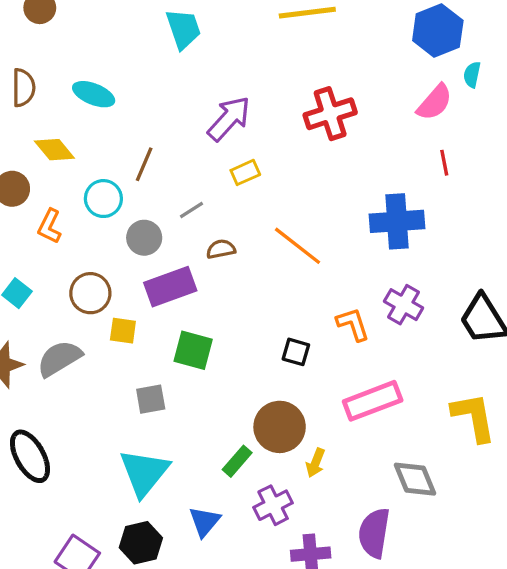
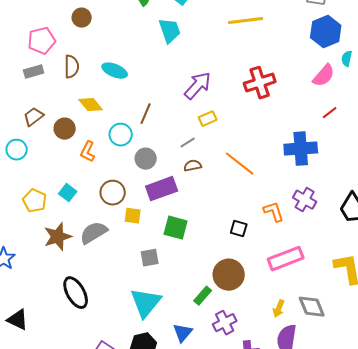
red line: (444, 163) -> (330, 113), turned 63
gray line: (191, 210) -> (188, 143), moved
yellow arrow: (315, 463) -> (279, 309), moved

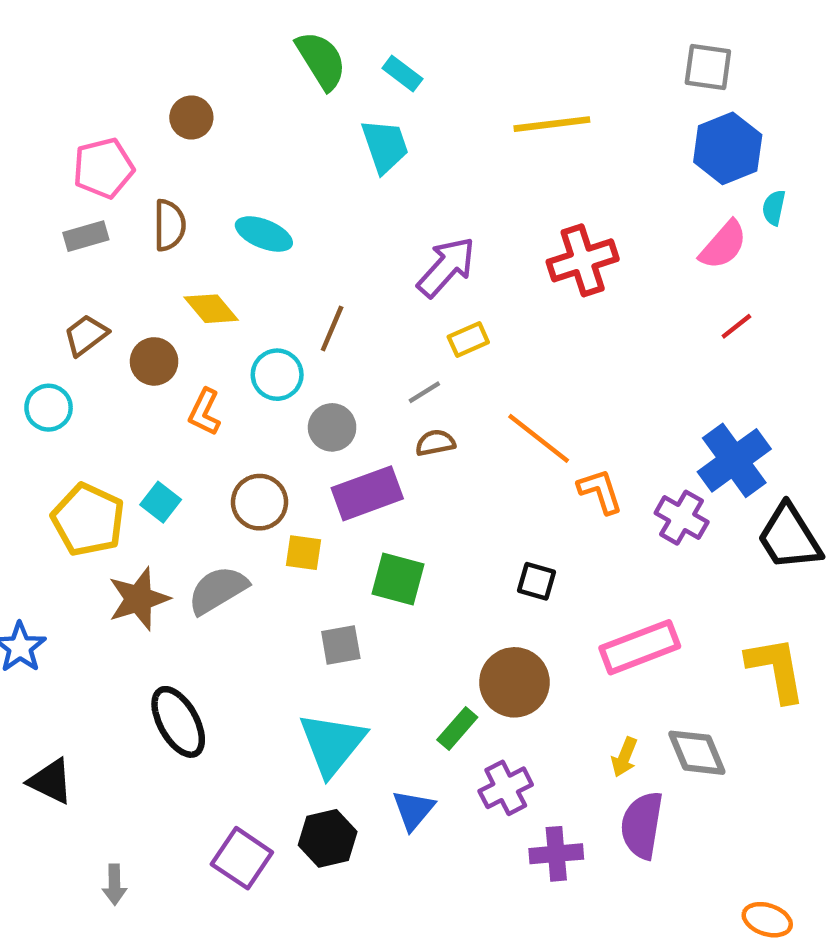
blue cross: (301, 149) -> (734, 460), moved, turned -32
yellow pentagon: (35, 201) -> (88, 520), size x1.4
orange L-shape: (274, 212) -> (600, 491), moved

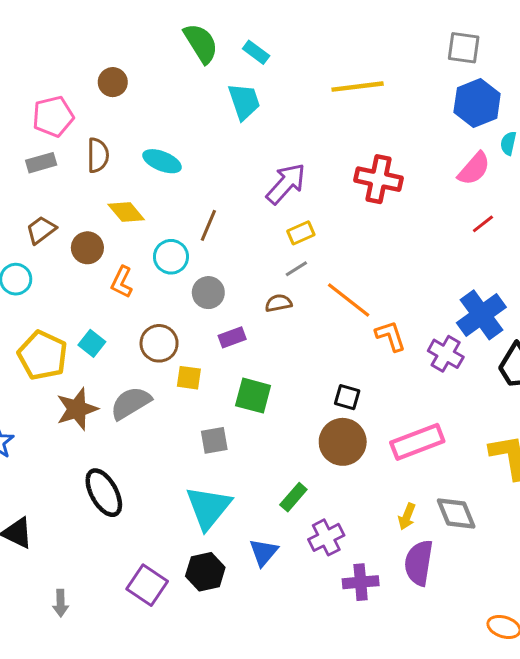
red cross: (583, 260) -> (378, 179), turned 30
gray line: (424, 392) -> (296, 269), moved
purple rectangle: (367, 493) -> (232, 337), size x0.6
brown circle: (514, 682) -> (343, 442), moved

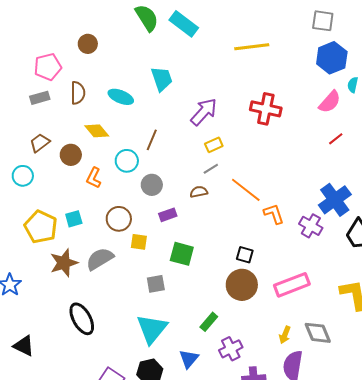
cyan rectangle: (256, 52) -> (184, 24), size x1.6
cyan trapezoid: (244, 102) -> (162, 79), moved
cyan square: (92, 343) -> (74, 219), turned 36

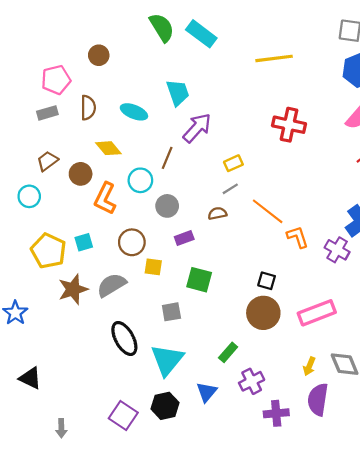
purple arrow: (204, 112) -> (197, 128), moved
orange L-shape: (94, 178) -> (105, 198), size x1.4
black ellipse: (82, 319) -> (124, 339), moved

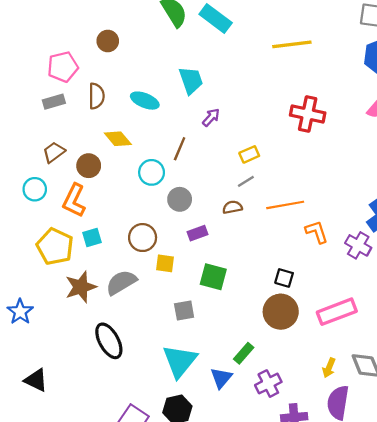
purple arrow: (197, 128) -> (211, 117), size x0.6
orange L-shape: (105, 198) -> (74, 200), moved
orange line: (268, 211) -> (285, 205), turned -48
black ellipse: (124, 339) -> (109, 341), moved
blue triangle: (207, 392) -> (221, 378), moved

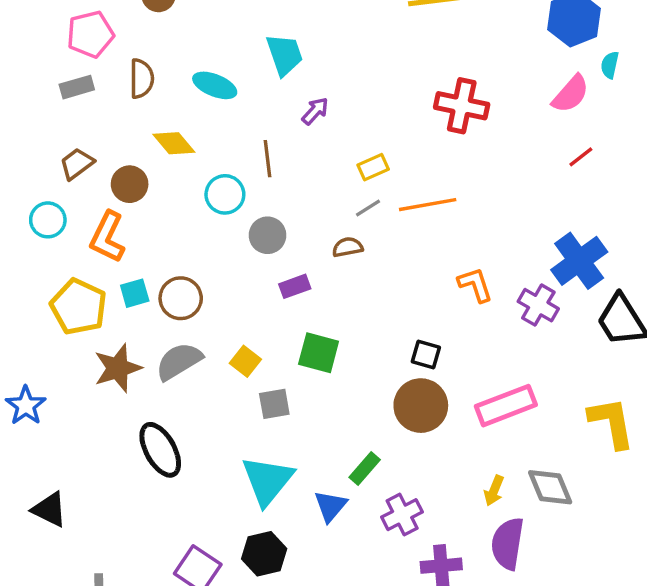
brown line: (180, 149) -> (268, 159), turned -30
orange line: (285, 205) -> (428, 205), moved
brown circle: (143, 238) -> (181, 298), moved
yellow square: (165, 263) -> (245, 361), moved, turned 30

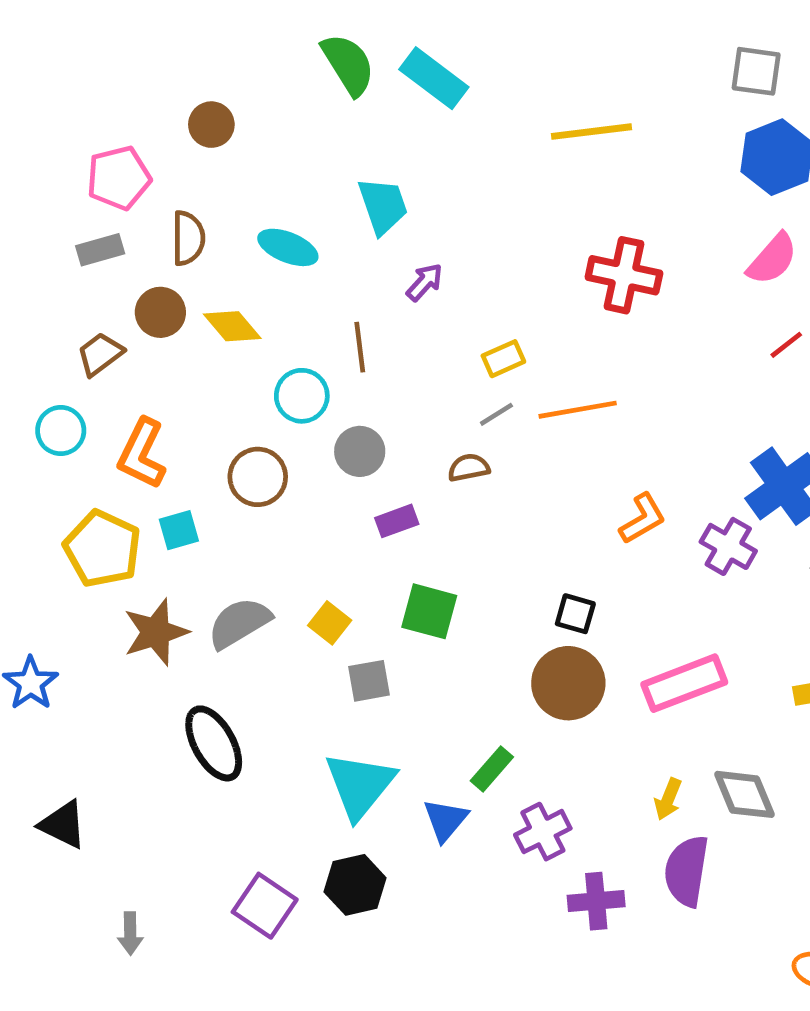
brown circle: (130, 184) -> (160, 312), moved
orange L-shape: (475, 285) -> (643, 519), turned 78
brown circle: (181, 298) -> (258, 477), moved

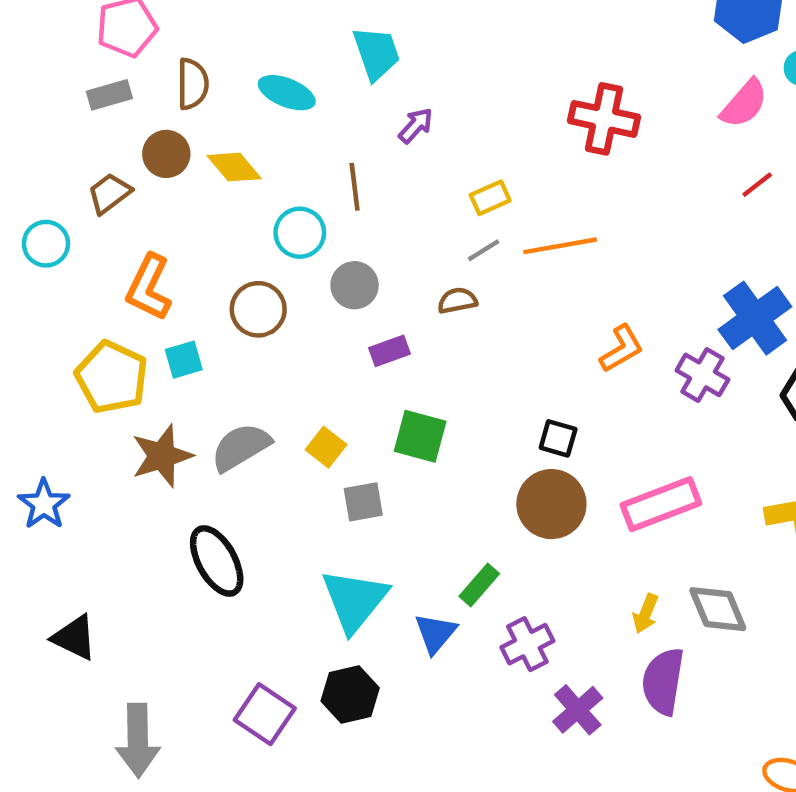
cyan circle: (61, 431) -> (46, 244), moved
purple cross: (596, 901) -> (578, 710), turned -36
gray arrow: (130, 934) -> (138, 740), size x1.8

